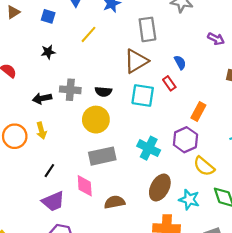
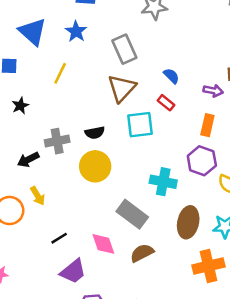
purple arrow: (216, 39) -> (213, 91), moved
gray rectangle: (102, 156) -> (132, 214), moved, turned 65
black line: (49, 171) -> (59, 238), turned 40

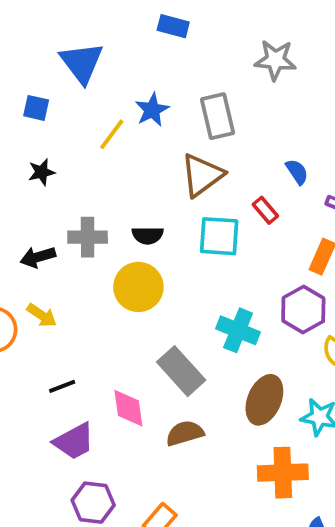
blue star: (76, 31) -> (152, 110), moved
blue semicircle: (171, 76) -> (297, 172), moved
yellow arrow: (38, 196) -> (42, 315), turned -36

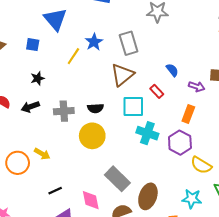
black arrow: (38, 257) -> (30, 107), moved
cyan cross: (238, 330) -> (147, 133), moved
brown ellipse: (264, 400) -> (148, 196), moved

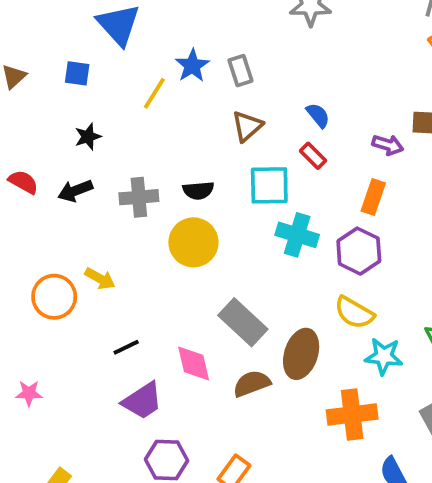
gray rectangle: (129, 43) -> (240, 71), moved, size x0.7
blue semicircle: (172, 70) -> (318, 115), moved
brown triangle: (122, 75) -> (247, 126), size x0.7
yellow semicircle: (201, 165) -> (354, 313), moved

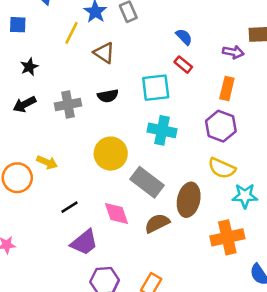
brown triangle: (247, 126) -> (104, 53), moved, turned -40
cyan cross: (297, 235) -> (162, 130), moved
yellow circle: (193, 242) -> (111, 154), moved

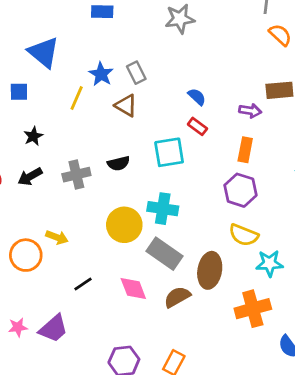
brown triangle: (104, 53) -> (126, 105), moved
cyan cross: (162, 130) -> (163, 209), moved
purple trapezoid: (84, 242) -> (53, 329), moved

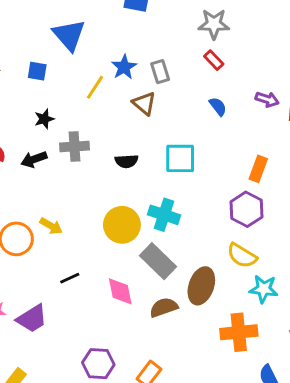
purple arrow: (250, 111) -> (267, 99), moved
red rectangle: (197, 126) -> (214, 60), moved
gray cross: (76, 175) -> (74, 146), moved

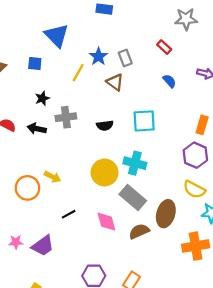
gray star: (214, 24) -> (186, 19), moved
black arrow: (34, 159) -> (37, 129), turned 36

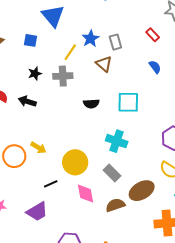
gray cross: (66, 117) -> (63, 76), moved
yellow circle: (105, 173) -> (75, 162), moved
gray rectangle: (133, 198) -> (112, 173), size x0.7
brown ellipse: (166, 214) -> (142, 191), turned 40
purple trapezoid: (43, 246) -> (37, 212), moved

